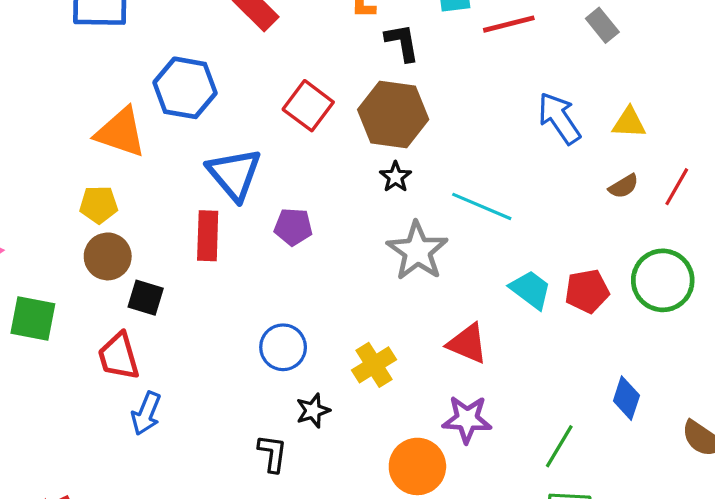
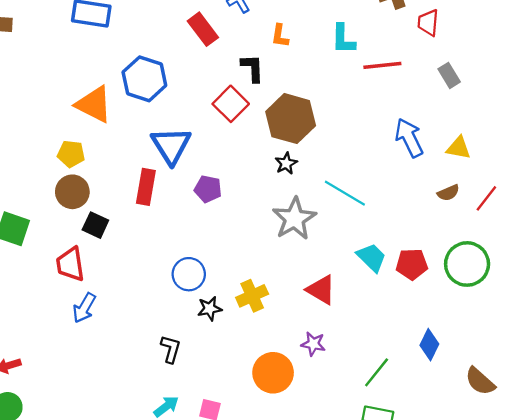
black L-shape: (402, 42) -> (252, 68), moved
black star: (313, 411) -> (210, 309), moved
purple star: (467, 419) -> (313, 344), size x0.7

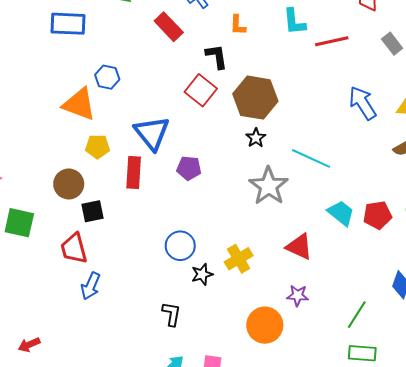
blue hexagon: (144, 79) -> (107, 77), moved, size x0.6
yellow pentagon: (71, 154) -> (98, 147), moved
black square: (95, 225) -> (92, 211), turned -30

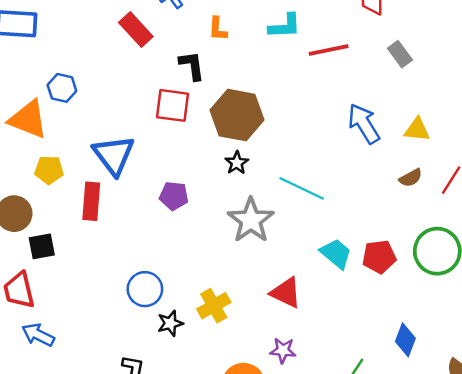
cyan L-shape: (294, 22) -> (285, 26), turned -88
red square: (201, 90) -> (172, 105), turned -32
purple pentagon: (189, 168) -> (174, 196), moved
blue arrow: (91, 286) -> (38, 335), turned 92

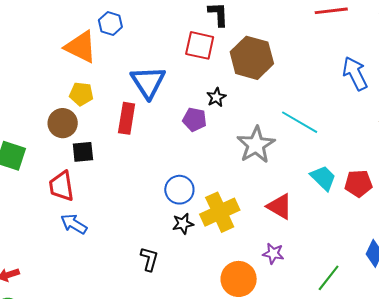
black star: (237, 163) -> (216, 97), moved
yellow pentagon: (49, 170) -> (81, 94), moved
blue circle: (145, 289) -> (179, 190), moved
yellow cross: (214, 306) -> (220, 212), size x1.4

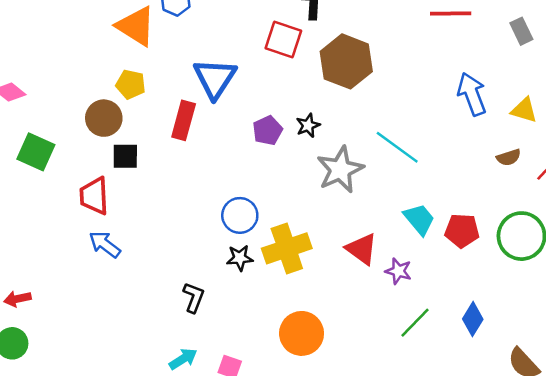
black star: (216, 97) -> (308, 125), moved
purple pentagon: (195, 120) -> (268, 130), turned 30
purple star: (273, 254) -> (398, 271), moved
green line: (329, 278) -> (415, 323), moved

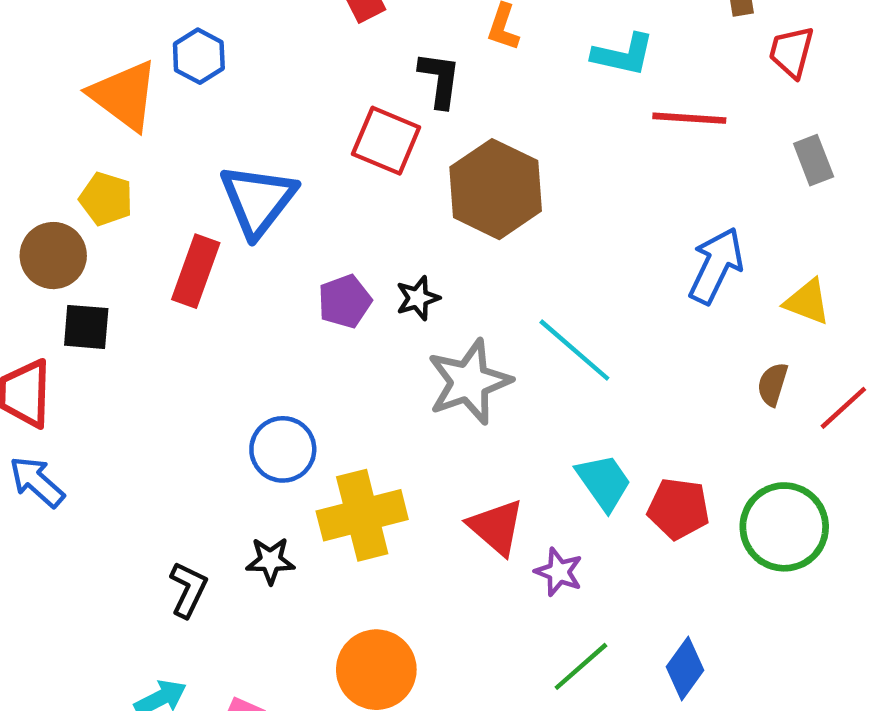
blue arrow: (472, 94) -> (716, 266), turned 42
brown semicircle: (509, 157) -> (773, 384), turned 120
black star: (240, 258) -> (270, 561), moved

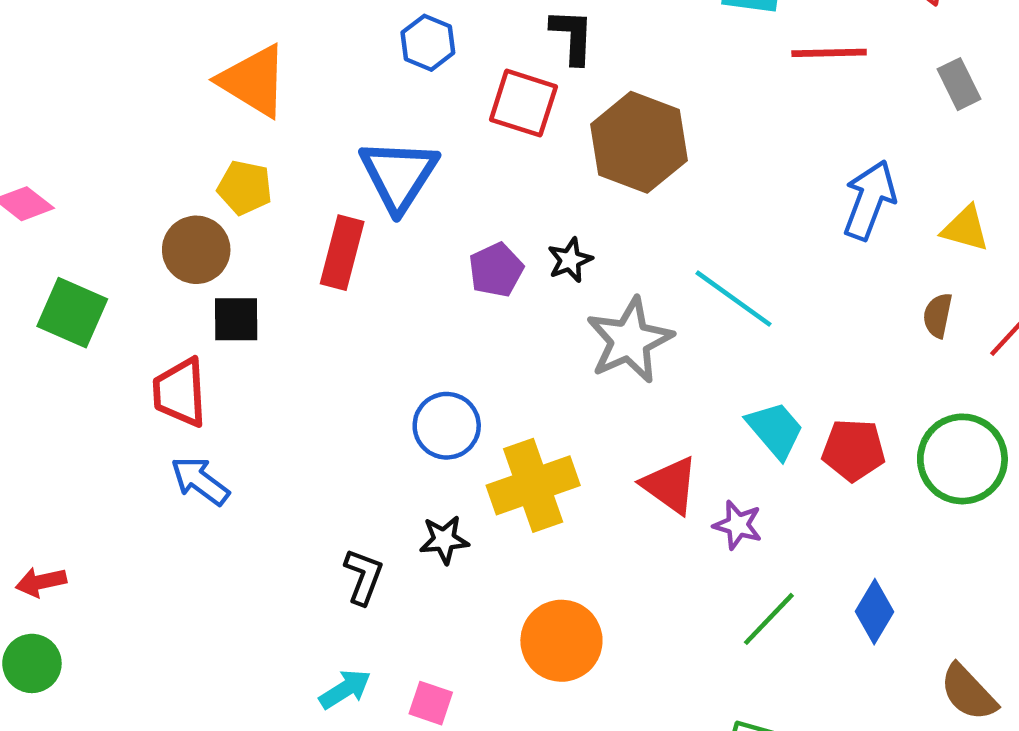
blue hexagon: (199, 56) -> (428, 43), moved

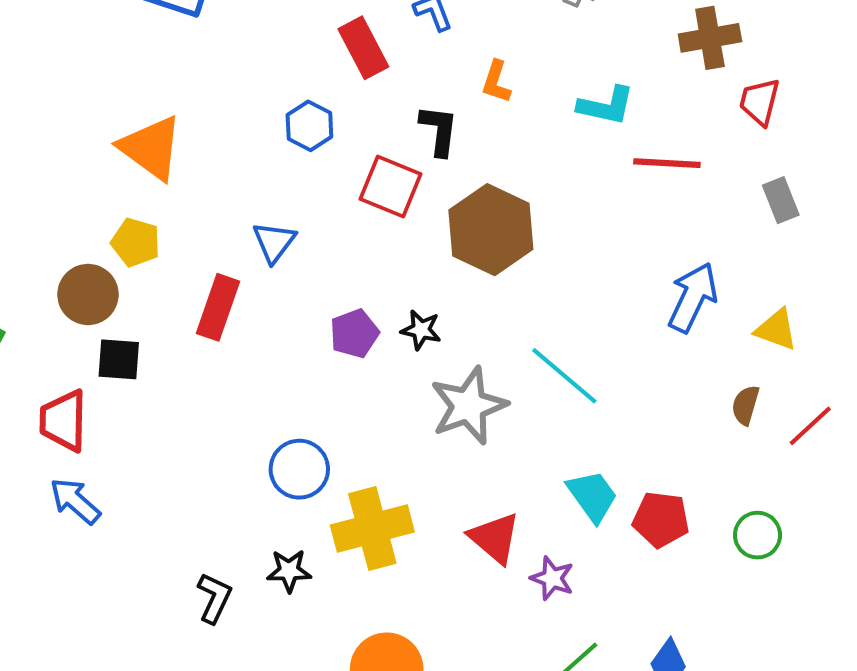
blue triangle: (399, 175) -> (274, 242), size x0.6
black star: (570, 260) -> (421, 330), turned 30
green circle: (962, 459) -> (757, 535), size x0.6

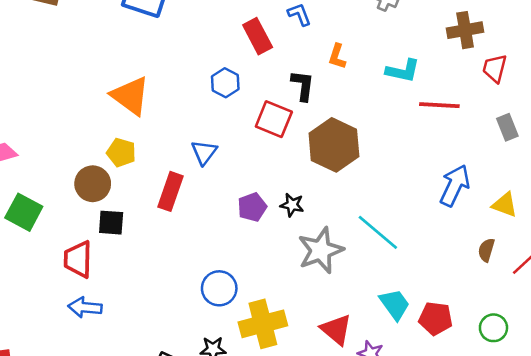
blue arrow: (75, 501) -> (85, 307), turned -36

